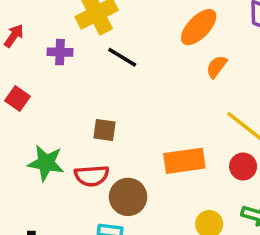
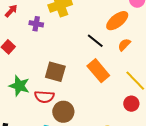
black line: (122, 57) -> (95, 41), moved
brown square: (104, 130) -> (55, 72), size x1.5
orange rectangle: (184, 161) -> (98, 71), moved, turned 50

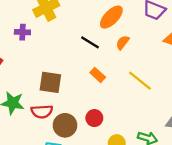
orange rectangle: (98, 71) -> (98, 75), size x0.6
red circle: (131, 104) -> (94, 118), moved

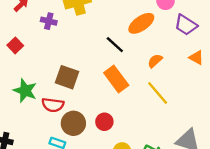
orange semicircle: (123, 43) -> (155, 61), moved
orange rectangle: (98, 75) -> (116, 79), size x1.6

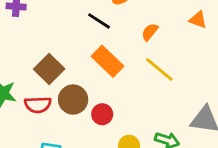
brown square: (67, 77) -> (49, 69), turned 35
brown circle: (73, 123) -> (73, 100), moved

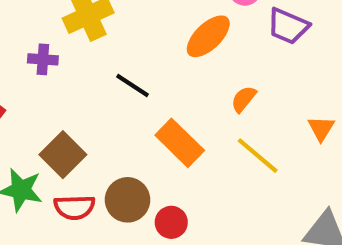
orange triangle: (198, 20) -> (321, 128), moved, turned 42
black line: (99, 21) -> (132, 85), moved
brown square: (49, 69) -> (63, 155), moved

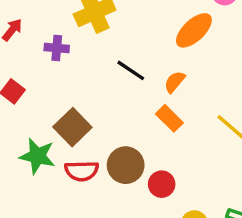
orange semicircle: (244, 99) -> (175, 82), moved
orange rectangle: (180, 143) -> (169, 118), size x0.7

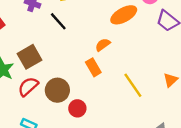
black line: (131, 70) -> (58, 21), moved
red semicircle: (82, 171) -> (28, 87), turned 125

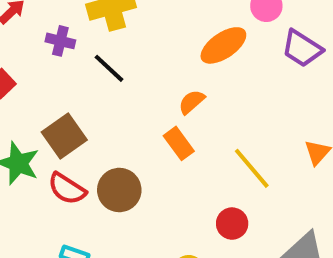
red semicircle: (28, 87) -> (67, 189), turned -100
red circle: (77, 108) -> (232, 224), moved

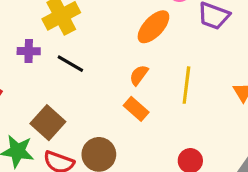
yellow line: (252, 168) -> (186, 85), moved, turned 60

